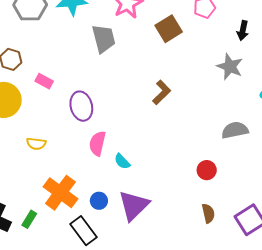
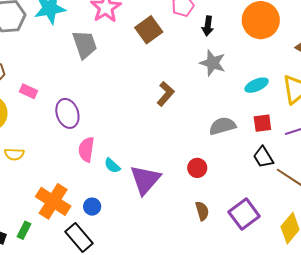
black arrow: (243, 31) -> (208, 26), moved
brown L-shape: (162, 92) -> (166, 94), moved
yellow semicircle: (36, 144) -> (14, 154), moved
purple triangle: (134, 205) -> (145, 180), moved

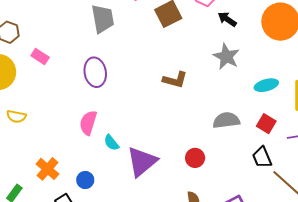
black arrow: (208, 26) -> (227, 19), turned 108
brown L-shape: (166, 94) -> (175, 80), turned 55
purple ellipse: (67, 113) -> (95, 72), moved
red square: (262, 123) -> (266, 124), turned 30
orange cross: (53, 201) -> (48, 169), size x0.7

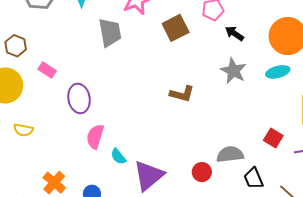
purple ellipse: (95, 72) -> (79, 98), moved
cyan ellipse: (266, 85) -> (278, 72), moved
gray semicircle: (226, 120) -> (230, 154), moved
black trapezoid: (262, 157) -> (253, 178), moved

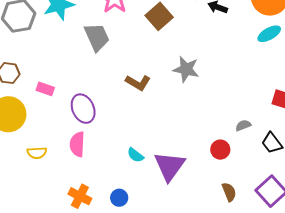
gray star: (233, 71) -> (186, 69), moved
brown L-shape: (182, 94) -> (138, 83), moved, turned 30
pink semicircle: (95, 137) -> (77, 144), moved
gray semicircle: (230, 154) -> (243, 125), size x0.6

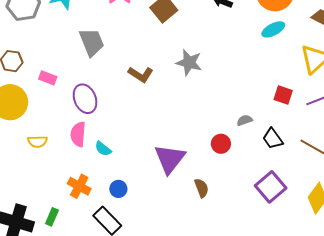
gray trapezoid: (97, 37) -> (92, 42), moved
cyan semicircle: (135, 155) -> (103, 149), moved
brown semicircle: (229, 192) -> (201, 188), moved

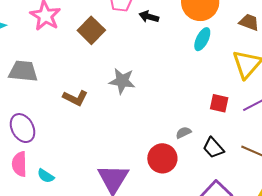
cyan ellipse: (273, 29) -> (202, 39), turned -30
gray trapezoid: (92, 42) -> (23, 71), turned -56
red circle: (221, 144) -> (162, 158), size x1.5

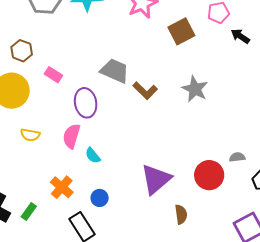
gray trapezoid: (23, 71) -> (115, 71), moved

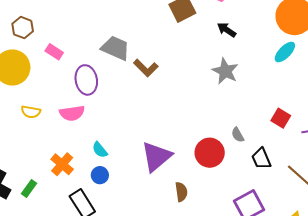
black arrow: (240, 36) -> (227, 30), moved
gray star: (195, 89) -> (225, 71), moved
pink semicircle: (71, 136) -> (72, 113), turned -115
cyan semicircle: (93, 155) -> (100, 150), moved
gray semicircle: (237, 157) -> (238, 135), turned -112

